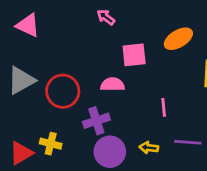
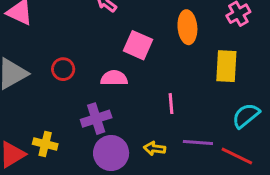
orange ellipse: (178, 39) -> (187, 27), turned -64
pink square: (134, 55) -> (138, 45), turned 30
red circle: (63, 91) -> (63, 69), moved, size x0.6

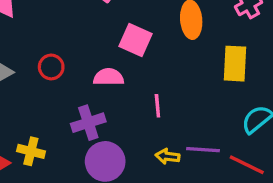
pink line: (171, 104) -> (157, 106), moved
yellow arrow: (154, 149) -> (168, 156), moved

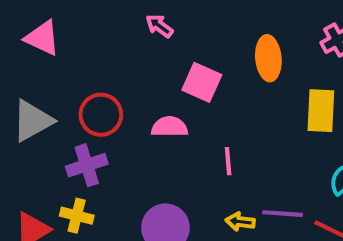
red circle: (51, 67) -> (101, 115), size x1.4
purple cross: (88, 123) -> (87, 165), moved

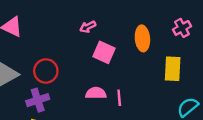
pink arrow: (159, 26) -> (88, 27), moved, turned -63
pink semicircle: (170, 127) -> (96, 93), moved

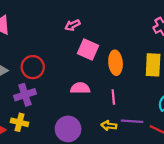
orange ellipse: (142, 38) -> (116, 63), moved
pink line: (119, 98) -> (113, 97), moved

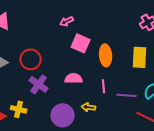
purple cross: (25, 95) -> (39, 84), moved, turned -36
purple line: (132, 121) -> (127, 95), moved
yellow arrow: (109, 126) -> (89, 107), moved

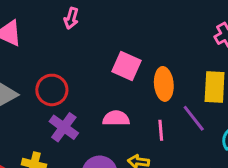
pink arrow: (67, 21) -> (71, 18), moved, turned -48
purple line: (127, 95) -> (194, 118), moved, turned 48

